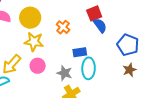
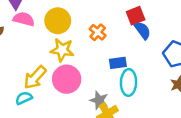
pink circle: (38, 66) -> (67, 79), size x1.5
gray star: (64, 73) -> (99, 100), moved

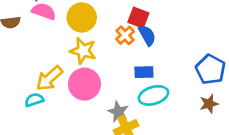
red square: (136, 16) -> (138, 18), moved, turned 36
blue semicircle: (143, 30) -> (147, 35), moved
cyan ellipse: (129, 82) -> (153, 95), turned 65

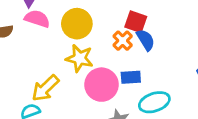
blue rectangle: (144, 72) -> (131, 77), moved
pink circle: (84, 84) -> (102, 85), moved

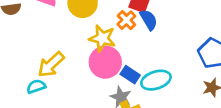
yellow star: (79, 58) -> (102, 38), moved
blue rectangle: (131, 77) -> (130, 75), moved, turned 36

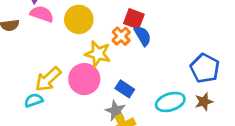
pink circle: (105, 62) -> (84, 79), moved
cyan ellipse: (156, 80) -> (170, 102), moved

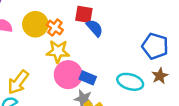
orange cross: (121, 36) -> (55, 28), moved
pink circle: (84, 79) -> (68, 75), moved
cyan ellipse: (170, 102) -> (130, 82), turned 45

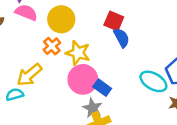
orange cross: (55, 28) -> (52, 46), moved
cyan ellipse: (130, 82) -> (153, 81), moved

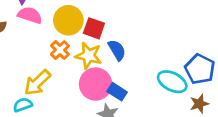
red square: (114, 21) -> (94, 28), moved
blue semicircle: (122, 38) -> (117, 50), moved

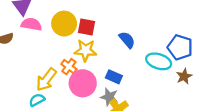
orange cross: (60, 50) -> (69, 67), moved
blue semicircle: (117, 50) -> (127, 40), moved
pink circle: (96, 84) -> (83, 83), moved

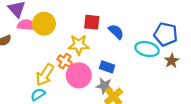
yellow circle: (64, 24) -> (44, 24), moved
red square: (86, 27) -> (92, 22), moved

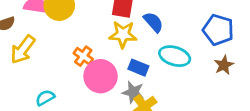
yellow star: (79, 45) -> (123, 34), moved
cyan ellipse: (147, 49) -> (175, 56), moved
yellow arrow: (45, 75) -> (23, 49), moved

